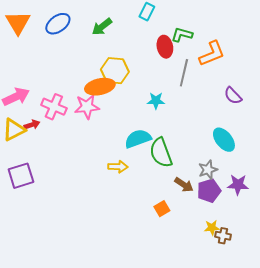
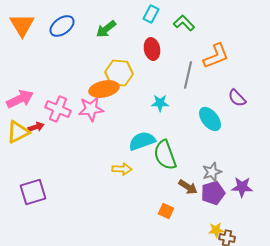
green L-shape: (182, 35) -> (184, 23), moved, turned 30
red ellipse: (165, 47) -> (152, 49), moved
cyan ellipse: (224, 140) -> (210, 119), moved
purple square: (21, 176) -> (33, 192), moved
orange square: (162, 209) -> (166, 211), turned -35

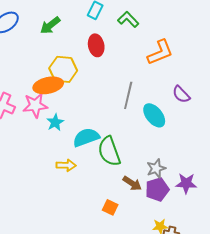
gray line: (188, 75) -> (128, 95), moved
cyan star: (160, 103) -> (55, 122), moved, turned -30

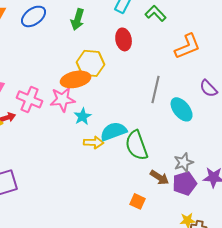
green arrow: (50, 25) -> (78, 19), turned -35
yellow arrow: (66, 165) -> (94, 142), moved

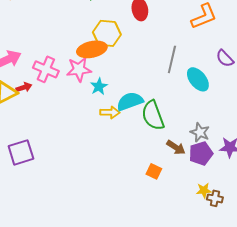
gray star: (184, 162) -> (200, 132), turned -30

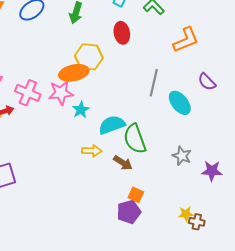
yellow arrow: (110, 112) -> (92, 151), moved
brown arrow: (176, 147) -> (123, 163), moved
purple pentagon: (201, 153) -> (129, 212), moved

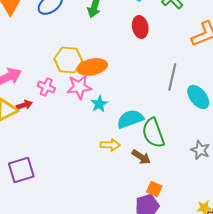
yellow hexagon: (89, 57) -> (68, 60), moved
pink cross: (28, 93) -> (46, 87), size x0.7

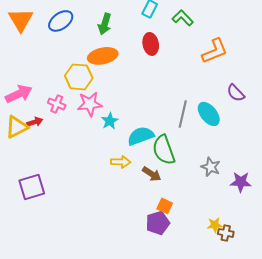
orange ellipse: (92, 67) -> (103, 56), moved
gray line: (172, 77) -> (183, 114), moved

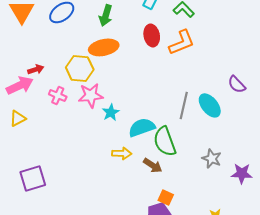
orange L-shape: (215, 51) -> (182, 42), moved
red arrow: (35, 122) -> (36, 69), moved
yellow triangle: (17, 127) -> (18, 118), size x0.7

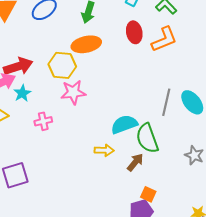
red arrow: (36, 69) -> (18, 66), size x1.8
pink cross: (58, 95) -> (43, 121), moved, turned -36
cyan star: (111, 112) -> (22, 93), moved
brown arrow: (153, 165) -> (135, 162), turned -84

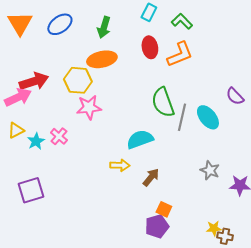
cyan star: (22, 93) -> (36, 141), moved
pink cross: (43, 121) -> (59, 136), turned -36
green semicircle: (147, 138) -> (163, 102), moved

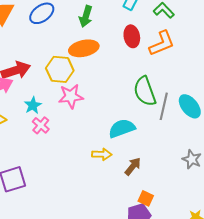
cyan star: (36, 141) -> (33, 105), moved

